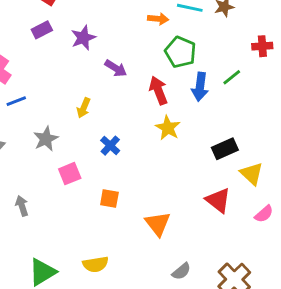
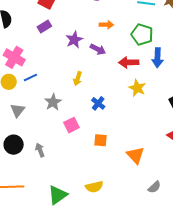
orange arrow: (158, 19) -> (106, 25), moved
purple star: (83, 38) -> (74, 40), moved
red arrow: (158, 90) -> (129, 62), turned -66

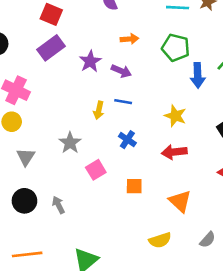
purple rectangle: (44, 27) -> (51, 48), size x1.5
red arrow: (129, 62) -> (174, 152), moved
blue line: (30, 77) -> (123, 102), moved, turned 40
yellow semicircle: (94, 187) -> (160, 240), moved

